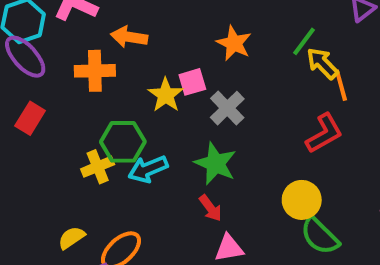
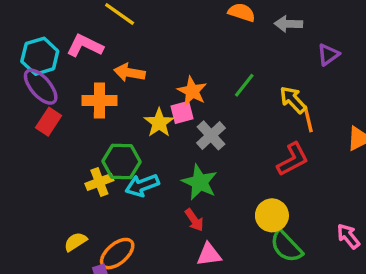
green line: (304, 41) -> (244, 85), moved
orange star: (234, 43) -> (192, 91), moved
red rectangle: (30, 118) -> (49, 122), moved

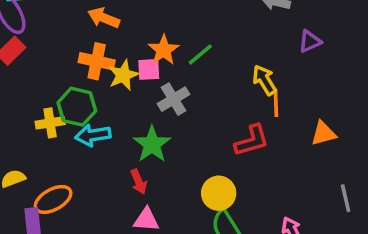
green line: (244, 85) -> (200, 54), moved
orange cross: (99, 100) -> (97, 61), moved

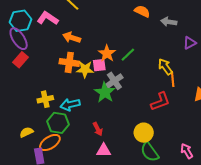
yellow star: (123, 75) -> (85, 69), turned 30
green hexagon: (77, 107) -> (58, 123), moved
green star: (152, 144) -> (105, 92), moved

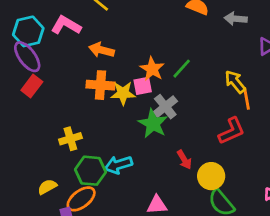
cyan arrow: (70, 105) -> (118, 165), moved
red arrow: (98, 129) -> (184, 160), moved

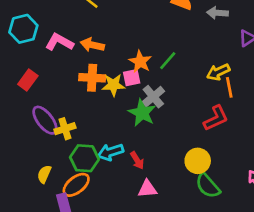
pink L-shape: (66, 25) -> (59, 42), moved
purple ellipse: (27, 57) -> (45, 120), moved
yellow arrow: (235, 82) -> (218, 72), turned -75
red arrow: (184, 160) -> (137, 160), moved
yellow semicircle: (47, 187) -> (44, 174), turned -36

